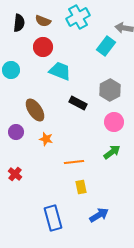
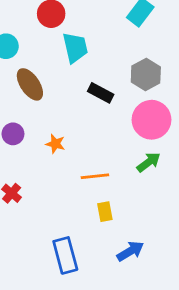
cyan trapezoid: (60, 71) -> (75, 48), turned 55
brown ellipse: (35, 110) -> (30, 84), moved
pink circle: (114, 122) -> (152, 120), size x1.4

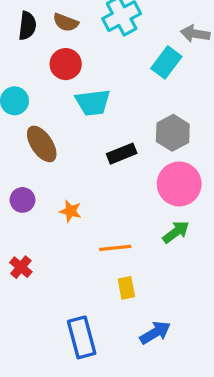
cyan trapezoid: (75, 48) -> (93, 102), turned 96
black rectangle: (101, 93) -> (122, 154), turned -50

